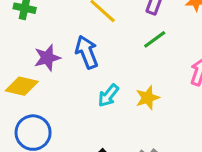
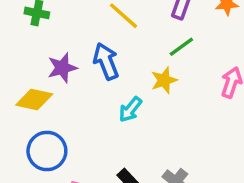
yellow star: (147, 98) -> (164, 80), moved

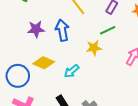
yellow diamond: (34, 99) -> (44, 63), moved
cyan arrow: (130, 109) -> (72, 71), moved

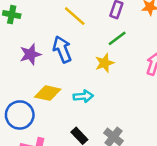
cyan arrow: (72, 71) -> (83, 96), turned -133

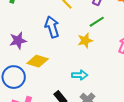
purple star: (30, 54) -> (18, 41), moved
cyan arrow: (83, 96) -> (80, 75), moved

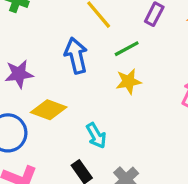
green line: (97, 22) -> (127, 49), moved
cyan arrow: (80, 75) -> (96, 136), moved, turned 56

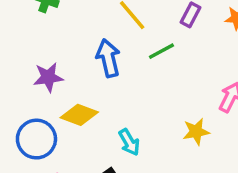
yellow star: (129, 81) -> (196, 132), moved

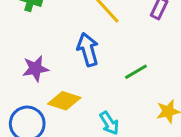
green line: (161, 51) -> (136, 72), moved

